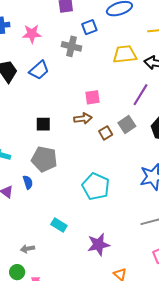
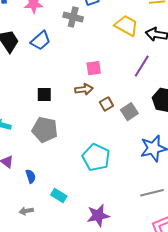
yellow trapezoid: (125, 54) -> (126, 25), turned 35
gray square: (127, 124) -> (129, 112), moved
blue semicircle: (28, 182) -> (31, 176), moved
gray arrow: (27, 249) -> (26, 211), moved

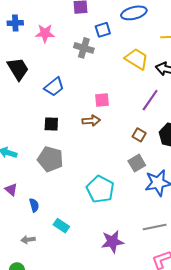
blue trapezoid: (40, 41) -> (54, 87), moved
brown square: (106, 104) -> (139, 135), moved, turned -32
gray square: (129, 112) -> (137, 163), moved
purple star: (98, 215) -> (112, 242), moved

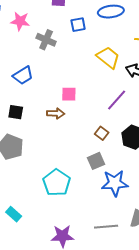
gray cross: (84, 48) -> (46, 40), moved

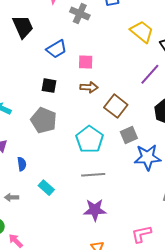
pink square: (69, 94) -> (86, 62), moved
brown square: (102, 133) -> (116, 106), moved, size x1.6
cyan pentagon: (57, 183) -> (90, 139), moved
gray line: (106, 227) -> (93, 175), moved

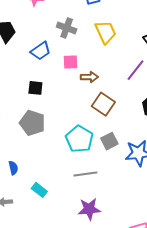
gray cross: (80, 13) -> (67, 28), moved
yellow trapezoid: (142, 32) -> (106, 32), moved, turned 30
brown arrow: (89, 87) -> (89, 77), moved
gray square: (129, 135) -> (109, 141), moved

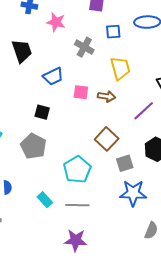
gray cross: (67, 28) -> (84, 47), moved
brown arrow: (89, 77) -> (107, 96), moved
gray square: (109, 141) -> (125, 163), moved
cyan rectangle: (39, 190) -> (45, 200), moved

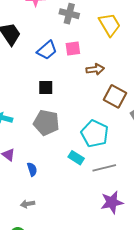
pink square: (81, 92) -> (73, 48), moved
brown arrow: (107, 96) -> (95, 69), moved
cyan rectangle: (45, 200) -> (76, 158), moved

